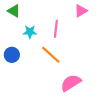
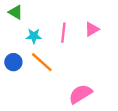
pink triangle: (81, 11) -> (92, 29), moved
orange line: (51, 55) -> (42, 62), moved

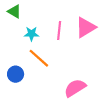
pink triangle: (92, 29) -> (86, 27), size x1.5
blue circle: (13, 62) -> (16, 74), moved

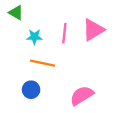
orange line: (39, 58) -> (43, 63), turned -30
blue circle: (16, 74) -> (31, 90), moved

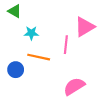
pink line: (64, 33) -> (66, 45), moved
blue circle: (31, 90) -> (16, 70), moved

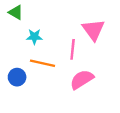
pink triangle: (85, 27) -> (93, 30), turned -35
pink semicircle: (74, 86) -> (82, 79), moved

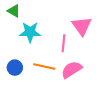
cyan star: (34, 37) -> (30, 32), size x1.5
orange line: (42, 63) -> (44, 67), moved

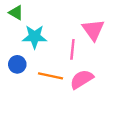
blue circle: (15, 68) -> (17, 64), moved

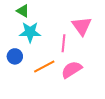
green triangle: (16, 13) -> (23, 11), moved
orange line: (51, 76) -> (44, 67), turned -40

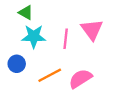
pink line: (63, 43) -> (66, 39), moved

